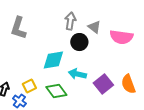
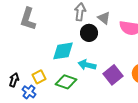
green diamond: (56, 91) -> (66, 82), turned -35

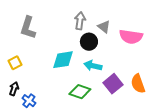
cyan arrow: (87, 65) -> (93, 66), moved
yellow square: (39, 77) -> (15, 63), moved
green diamond: (66, 82) -> (80, 92), moved

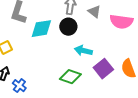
black circle: (89, 42) -> (68, 27), moved
cyan diamond: (63, 60) -> (41, 29), moved

